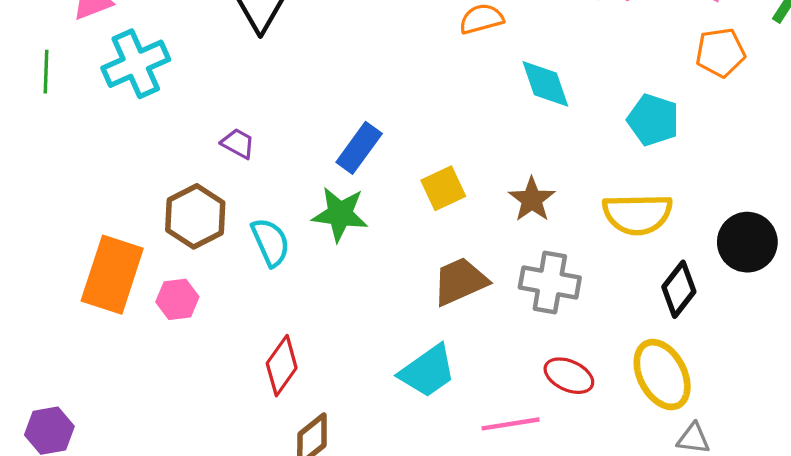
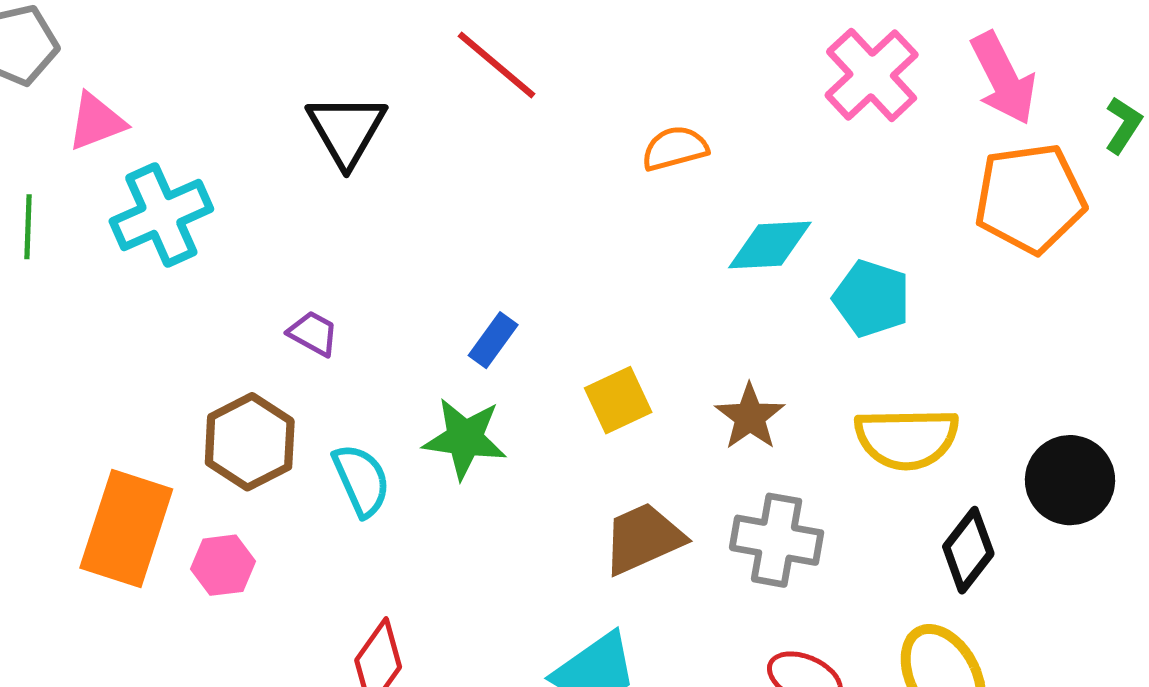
orange pentagon: (720, 53) -> (1030, 198), size x1.5
cyan diamond: (545, 84) -> (770, 245), turned -74
cyan pentagon: (653, 120) -> (872, 298), moved
blue rectangle: (359, 148) -> (493, 340), size x0.7

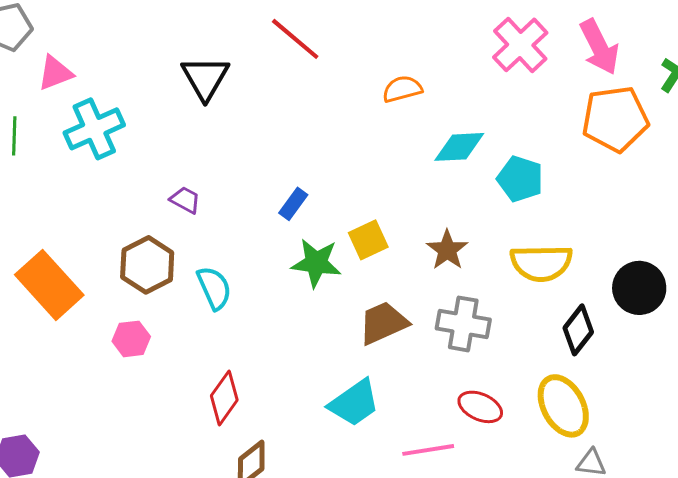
green star: (465, 438) -> (316, 263), moved
orange rectangle: (126, 528) -> (49, 285), moved, turned -60

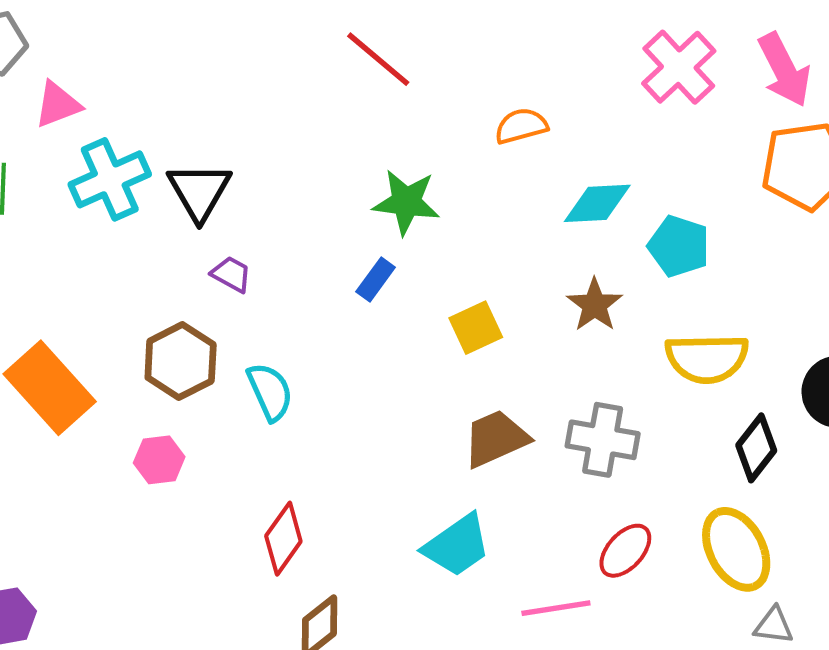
black triangle: (205, 78) -> (199, 191), moved
brown star: (447, 250) -> (595, 305), moved
green star: (316, 263) -> (406, 202), moved
red ellipse: (480, 407) -> (625, 551), turned -72

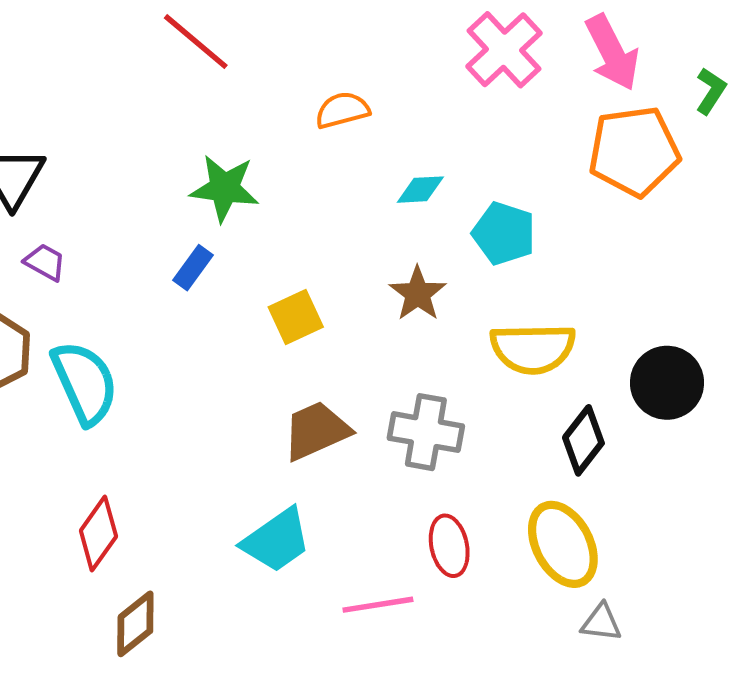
cyan diamond: (597, 203) -> (420, 190), size x0.7
cyan semicircle: (270, 392) -> (85, 383), size x1.4
red ellipse: (625, 551) -> (449, 546), turned -54

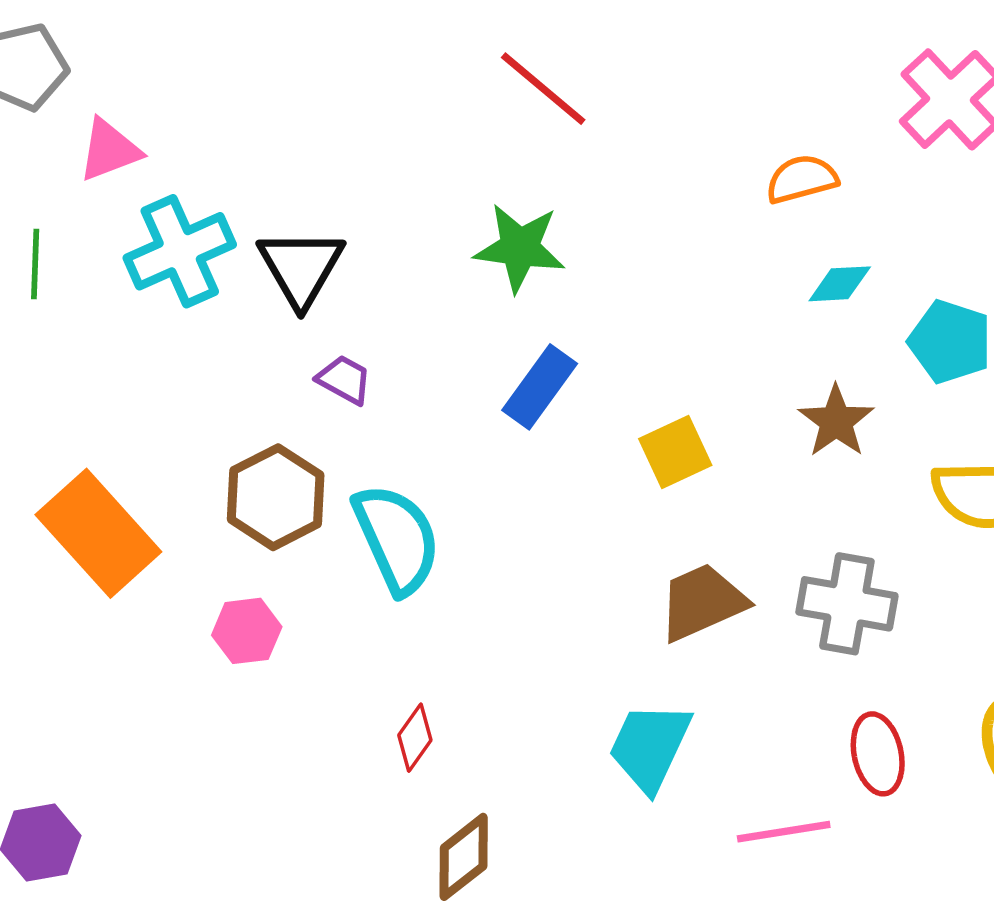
orange semicircle: (342, 110) -> (802, 179), moved
green star: (224, 188) -> (520, 248), moved
blue rectangle: (193, 268) -> (540, 387), size x1.4
red diamond: (98, 533) -> (415, 738), size x0.7
cyan trapezoid: (277, 540) -> (650, 747), turned 150

